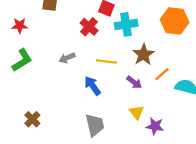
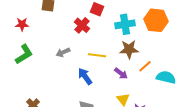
cyan cross: (126, 24) -> (125, 24), moved
brown star: (143, 54) -> (129, 49), turned 30

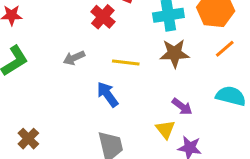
orange line: (145, 66) -> (225, 49), moved
purple arrow: (121, 73) -> (182, 107), moved

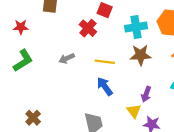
blue arrow: (107, 94) -> (105, 86), moved
purple arrow: (182, 107) -> (146, 94), turned 72

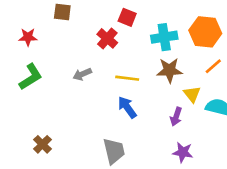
yellow triangle: (134, 111) -> (192, 94), moved

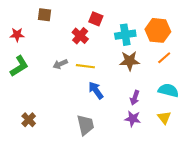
yellow line: (127, 78) -> (85, 66), moved
yellow triangle: (192, 94) -> (164, 118), moved
purple star: (183, 152) -> (133, 119), moved

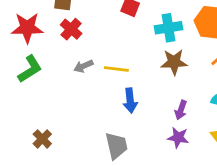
red star: (17, 35) -> (27, 28), size x1.6
red cross: (80, 36) -> (71, 29), moved
blue arrow: (96, 90) -> (130, 100), turned -150

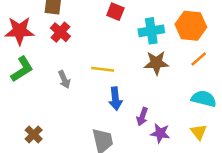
gray arrow: (83, 66) -> (64, 79), moved, turned -90
purple arrow: (181, 110) -> (142, 117), moved

